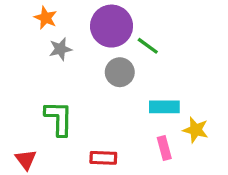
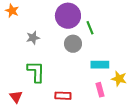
orange star: (46, 18) -> (12, 11), moved
green line: (148, 46) -> (90, 28), turned 32
gray star: (60, 49) -> (33, 38), moved

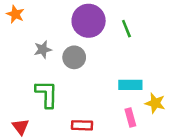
green line: (90, 28) -> (126, 29), moved
gray circle: (73, 44) -> (74, 57), moved

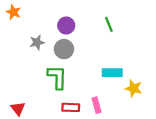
purple circle: (89, 21) -> (66, 26), moved, size x0.6
green L-shape: (47, 94) -> (57, 77), moved
pink rectangle: (130, 117) -> (97, 105), moved

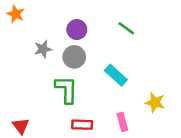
green line: (109, 24) -> (126, 28), turned -32
cyan rectangle: (112, 73) -> (116, 75), moved, turned 42
pink rectangle: (97, 105) -> (122, 122), moved

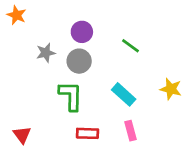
green line: (126, 28) -> (131, 46), moved
cyan rectangle: (116, 75) -> (124, 94), moved
yellow star: (155, 102) -> (171, 89), moved

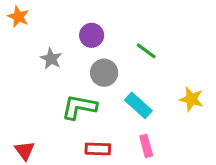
gray star: (46, 53) -> (51, 59), turned -30
gray circle: (79, 61) -> (104, 73), moved
green L-shape: (71, 96) -> (79, 107), turned -80

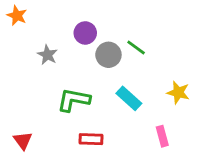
gray circle: (104, 73) -> (108, 55), moved
pink rectangle: (146, 146) -> (162, 136), moved

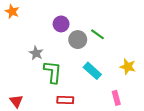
gray star: (47, 55) -> (36, 53), moved
green L-shape: (74, 100) -> (53, 72), turned 85

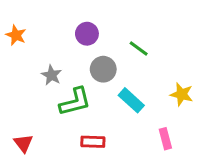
orange star: (12, 11) -> (16, 35), moved
gray circle: (78, 40) -> (103, 69), moved
green L-shape: (53, 72) -> (75, 102), turned 70

